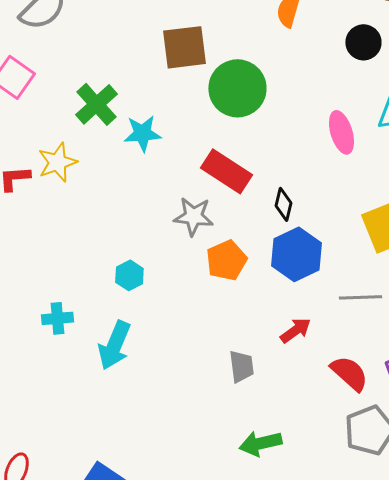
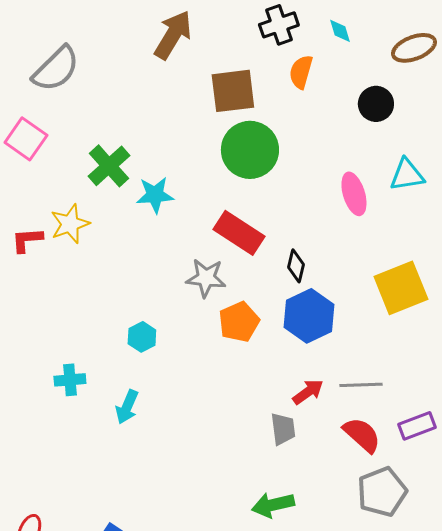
brown square: (184, 47) -> (233, 91), moved
gray line: (360, 297) -> (361, 385), moved
cyan arrow: (114, 345) -> (127, 407), size x0.7
gray trapezoid: (241, 366) -> (283, 429), moved

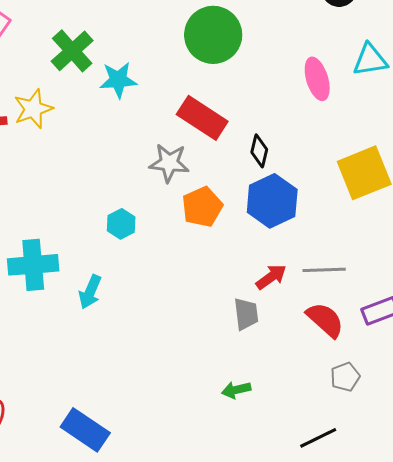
cyan hexagon: (142, 337) -> (121, 224), moved
cyan cross: (70, 380) -> (33, 265), size x1.6
gray pentagon: (382, 492) -> (345, 377), size x0.6
green arrow: (273, 505) -> (236, 390), size x0.7

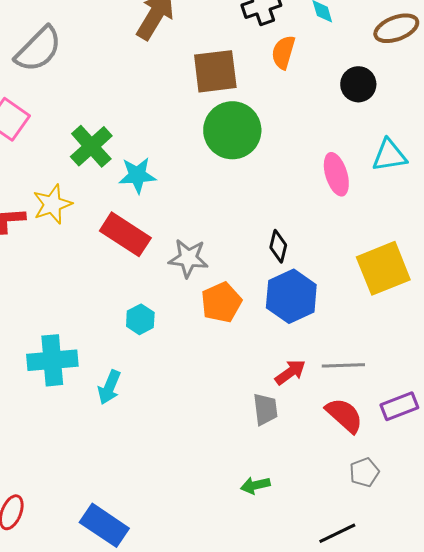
red rectangle: (202, 118) -> (125, 234), moved

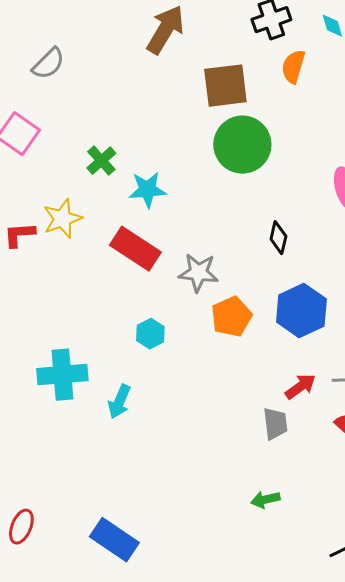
gray semicircle: (38, 49) -> (48, 64), size x0.7
green cross: (91, 146) -> (101, 161), size x0.7
black diamond: (278, 246) -> (278, 238), moved

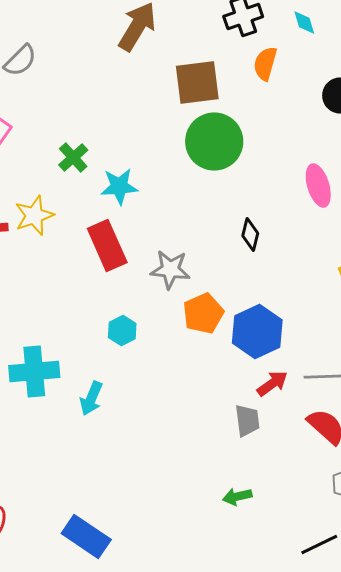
red rectangle: (135, 249) -> (107, 246), turned 33
blue hexagon: (301, 311) -> (257, 332), moved

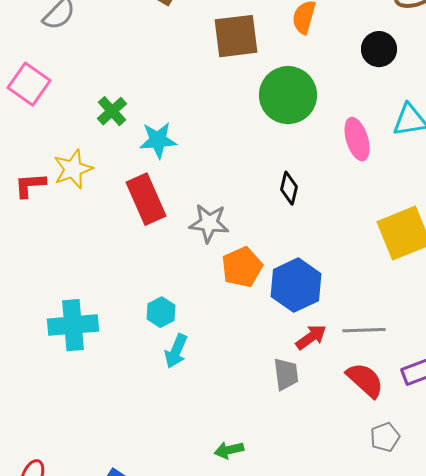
green circle: (214, 142) -> (288, 95), moved
cyan hexagon: (122, 330) -> (161, 312), moved
cyan arrow: (91, 398) -> (176, 351), moved
green arrow: (237, 496) -> (229, 450), moved

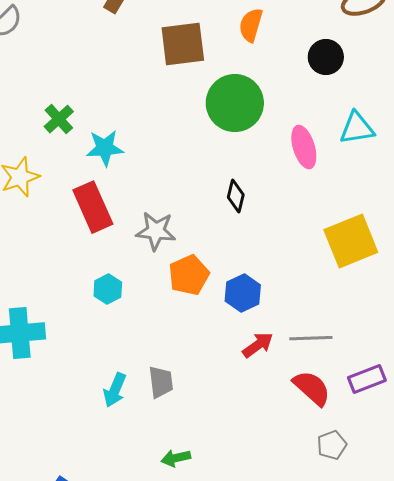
blue hexagon: (296, 285) -> (243, 293), size x0.7
cyan hexagon: (161, 312) -> (108, 289), moved
cyan arrow: (176, 351) -> (115, 390), moved
gray trapezoid: (286, 374) -> (161, 382), moved

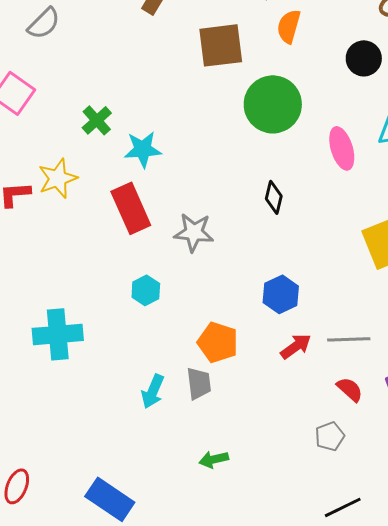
orange pentagon: (189, 275) -> (218, 342), moved, turned -30
red semicircle: (312, 388) -> (350, 389), size x0.7
gray pentagon: (332, 445) -> (330, 436), moved

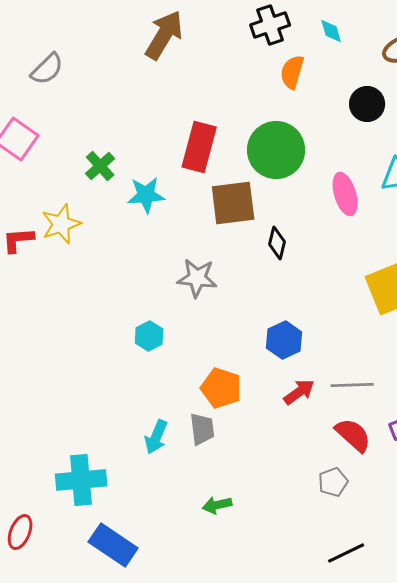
brown square: (221, 45) -> (233, 203), moved
red rectangle: (131, 208) -> (199, 147), moved, turned 39
cyan cross: (58, 334) -> (81, 480), moved
red semicircle: (350, 389) -> (353, 435), size x1.4

